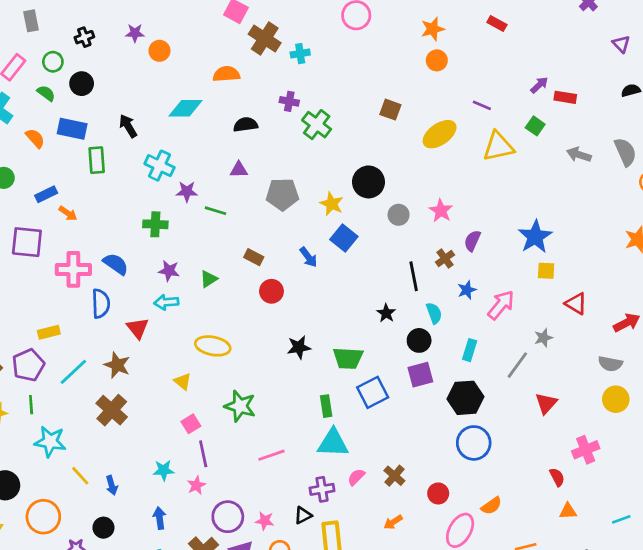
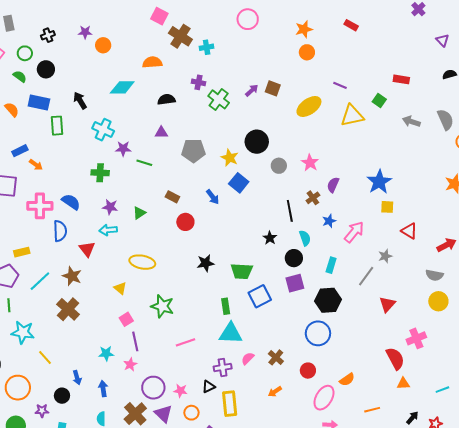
purple arrow: (539, 85) -> (252, 90), moved
blue circle: (474, 443) -> (318, 333), moved
red semicircle: (557, 477) -> (395, 358), size x1.6
blue arrow: (112, 485) -> (77, 378), moved

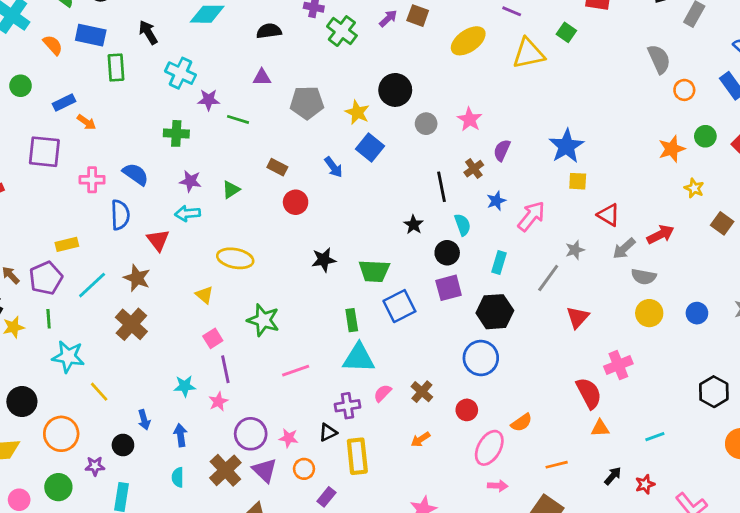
gray arrow: (411, 122) -> (624, 249), moved, turned -60
pink cross: (40, 206) -> (92, 180), size x0.7

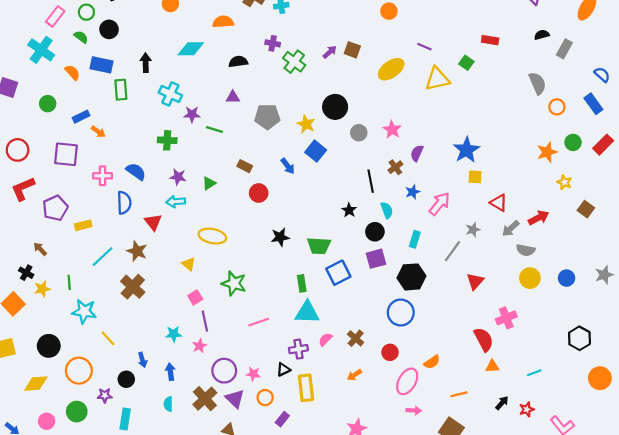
black arrow: (148, 32) -> (146, 63), turned 30
purple pentagon: (46, 278) -> (55, 208), moved

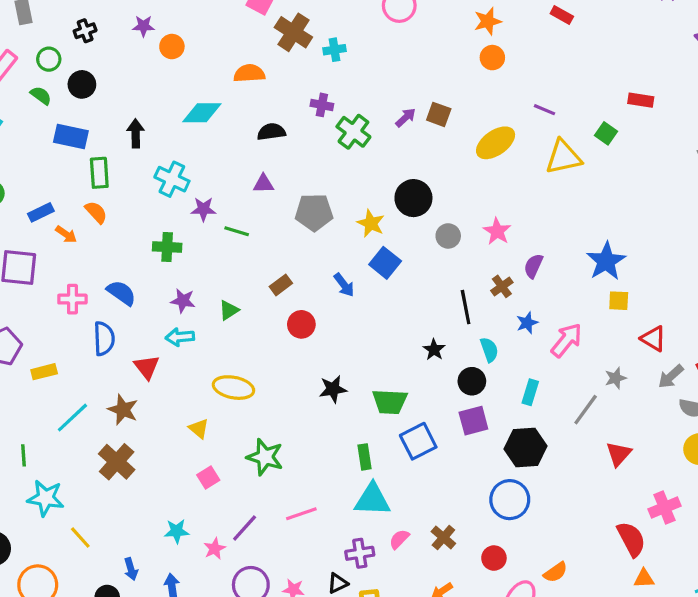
orange semicircle: (72, 72) -> (96, 212), moved
brown rectangle: (245, 166) -> (281, 285), turned -64
purple line: (205, 321) -> (245, 528), moved, turned 54

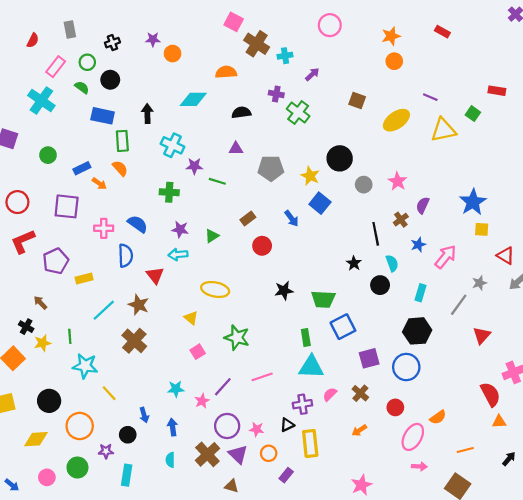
purple arrow: (406, 118) -> (312, 74), moved
purple square: (473, 421) -> (369, 358), moved

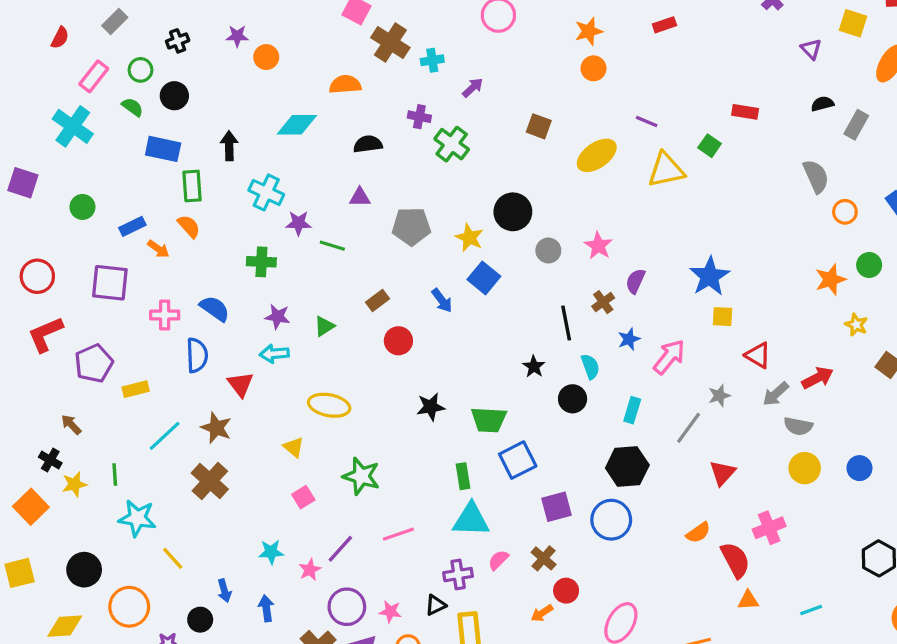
gray rectangle: (70, 29) -> (115, 22), turned 56
red rectangle: (442, 32) -> (664, 25), turned -48
red circle: (395, 407) -> (566, 591), moved
orange semicircle: (438, 417) -> (698, 533), moved

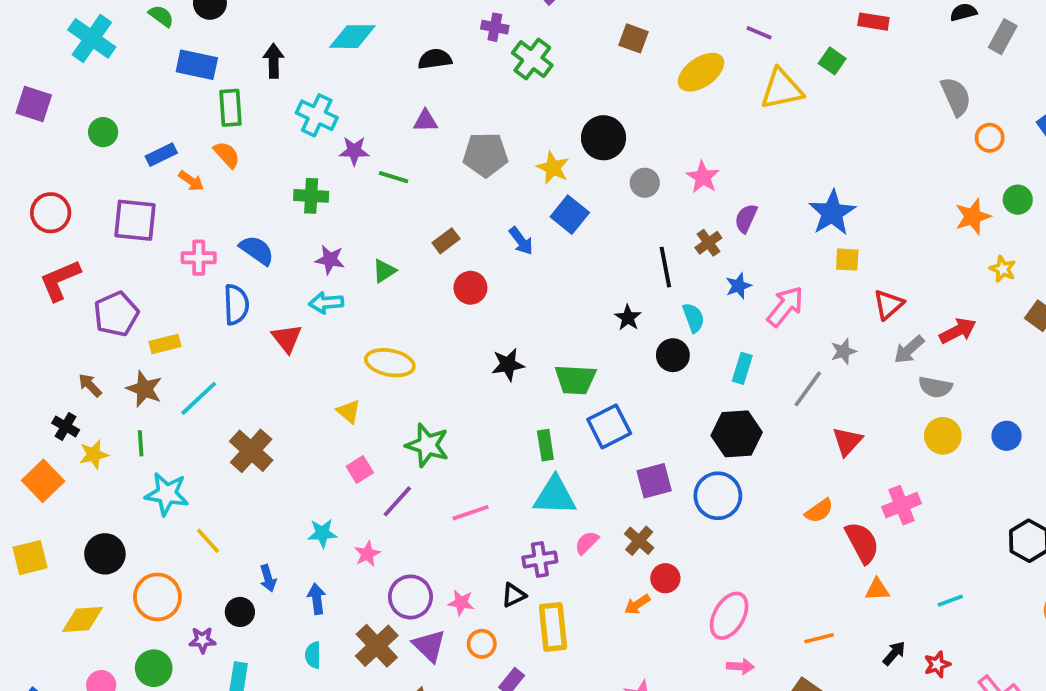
red triangle: (758, 355) -> (888, 305), turned 48
brown star: (216, 428) -> (144, 389), moved
purple line: (340, 549) -> (397, 501), moved

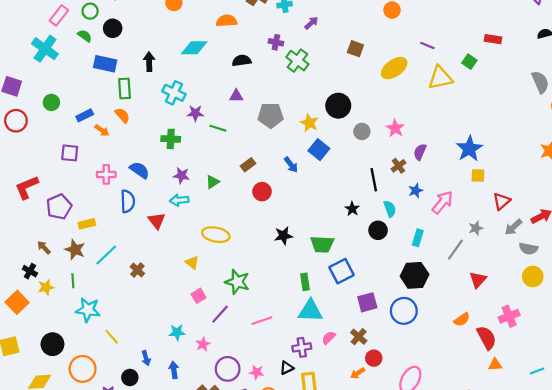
red circle: (51, 213) -> (16, 121), moved
purple square: (135, 220) -> (70, 153), size x0.7
brown cross: (251, 451) -> (137, 270), moved, size x0.6

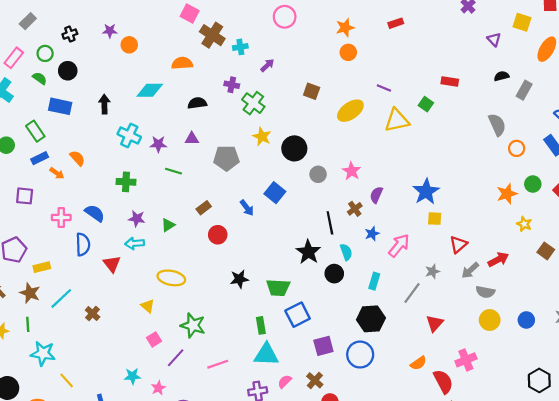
green rectangle: (124, 88) -> (35, 131), moved, turned -30
purple star: (195, 113) -> (158, 144), moved
yellow star: (309, 123) -> (262, 137), moved
black star: (352, 209) -> (308, 252), size x1.6

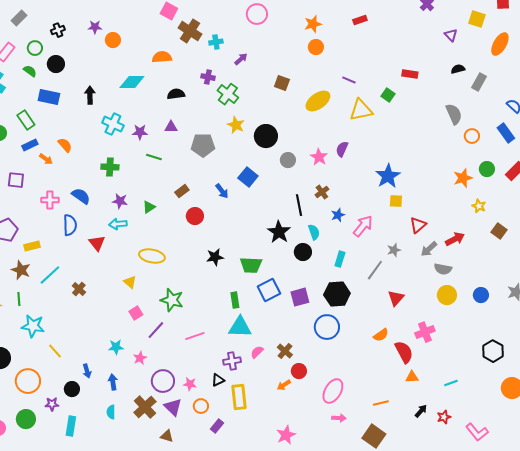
purple semicircle: (376, 195) -> (342, 149), moved
purple square: (323, 346) -> (300, 297), moved

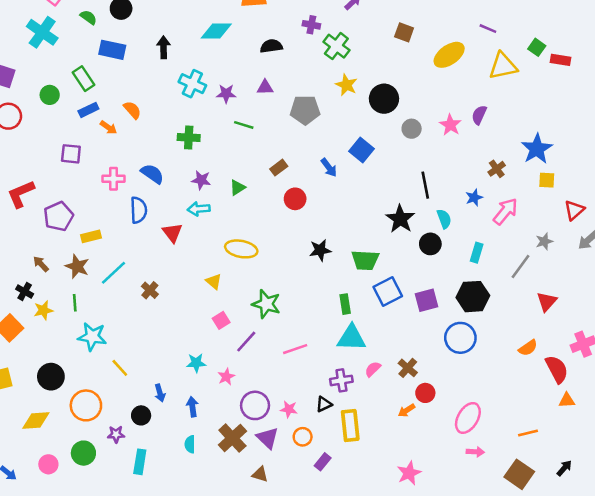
red rectangle: (410, 74) -> (561, 60), moved
brown cross: (322, 192) -> (497, 169), moved
black arrow: (421, 411) -> (564, 468), moved

